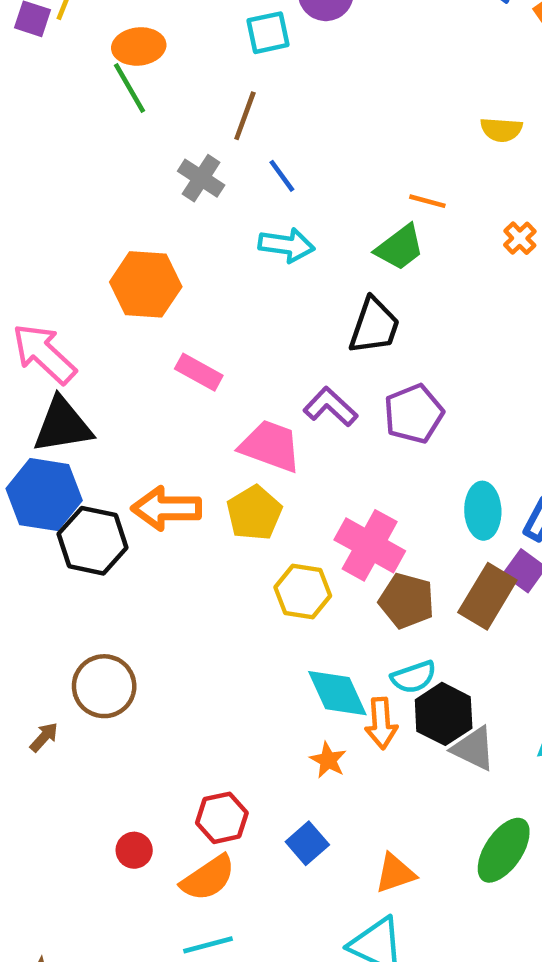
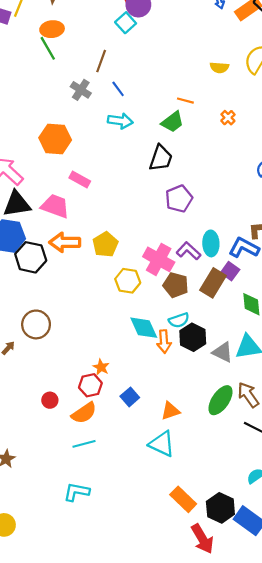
cyan square: (268, 33) -> (126, 23), moved, turned -30
purple L-shape: (330, 407) -> (188, 251), moved
pink trapezoid: (270, 446) -> (55, 206), moved
gray triangle: (474, 749) -> (223, 352), moved
orange star: (328, 760) -> (101, 367), moved

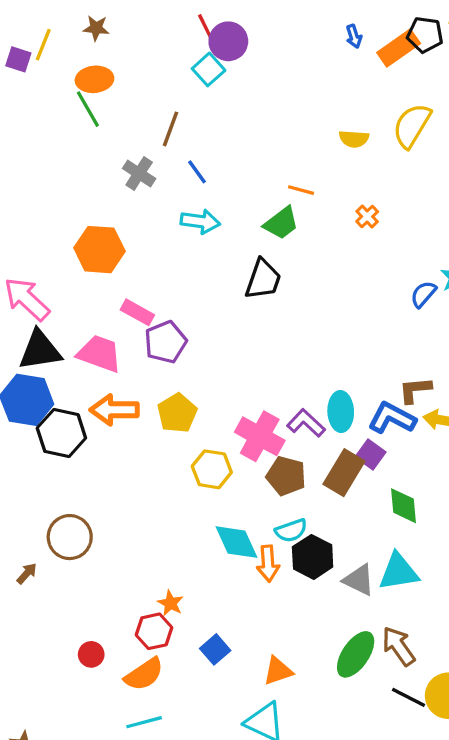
purple pentagon: (179, 199) -> (166, 342), moved

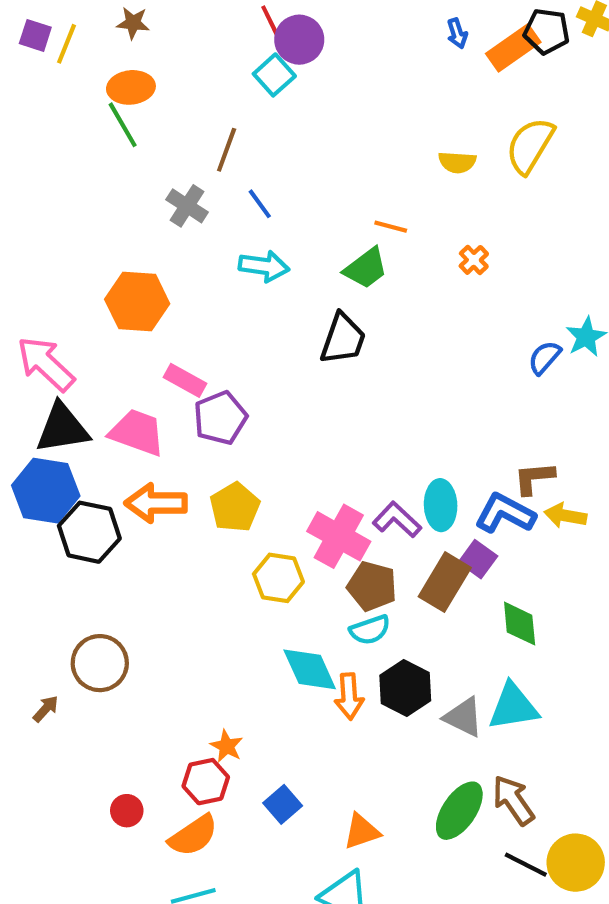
purple square: (18, 59) -> (35, 35), moved
cyan semicircle: (291, 530) -> (370, 630), moved

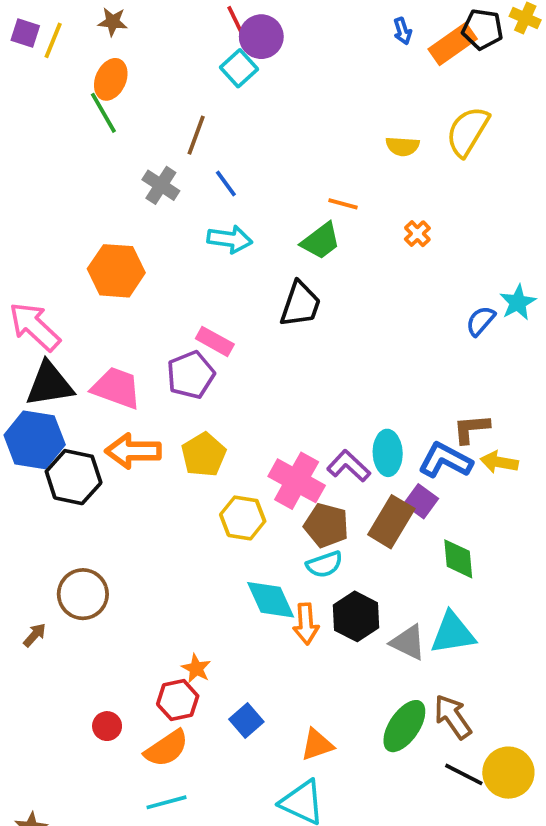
orange ellipse: (131, 87) -> (111, 79), turned -60
pink rectangle: (185, 380) -> (215, 341), moved

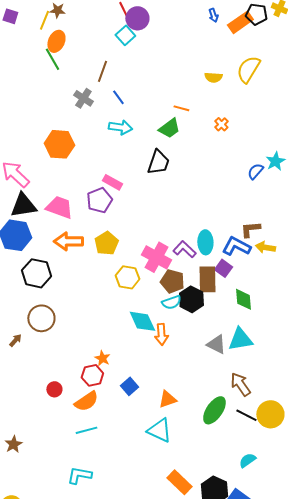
yellow line: (53, 40) -> (44, 20), moved
black hexagon: (74, 477) -> (36, 273), moved
brown rectangle: (391, 522) -> (207, 279), turned -32
black hexagon: (356, 616) -> (191, 299), moved
green ellipse: (404, 726) -> (214, 410), moved

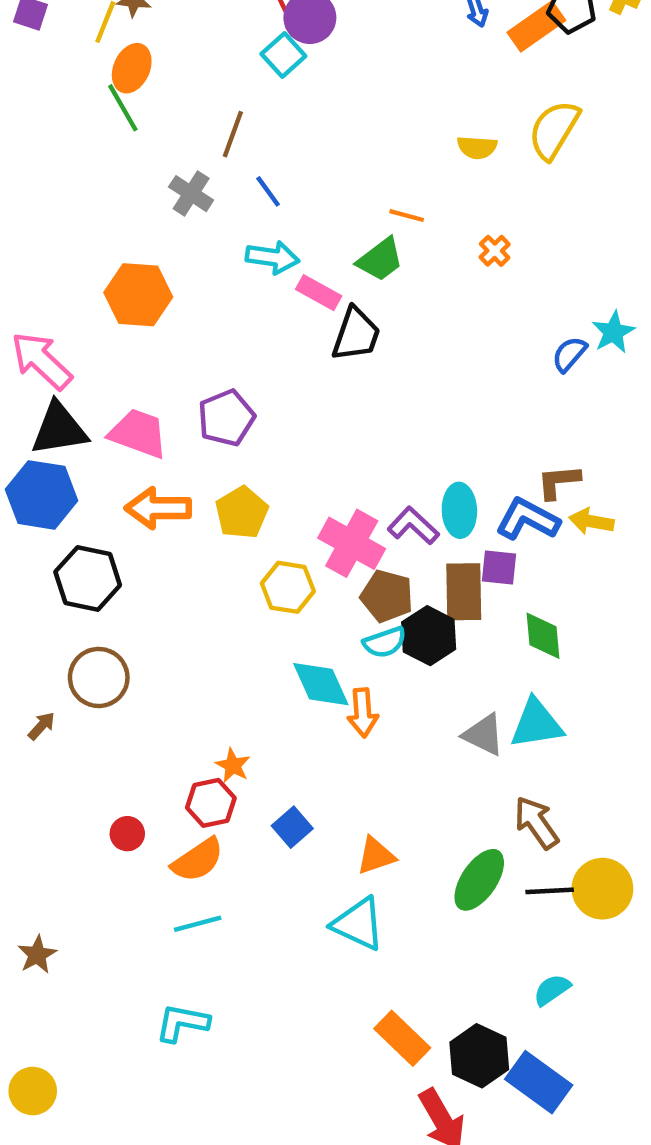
pink rectangle: (112, 182) -> (319, 293), moved
purple square: (223, 268) -> (499, 568), turned -30
black line: (246, 415) -> (550, 891), turned -30

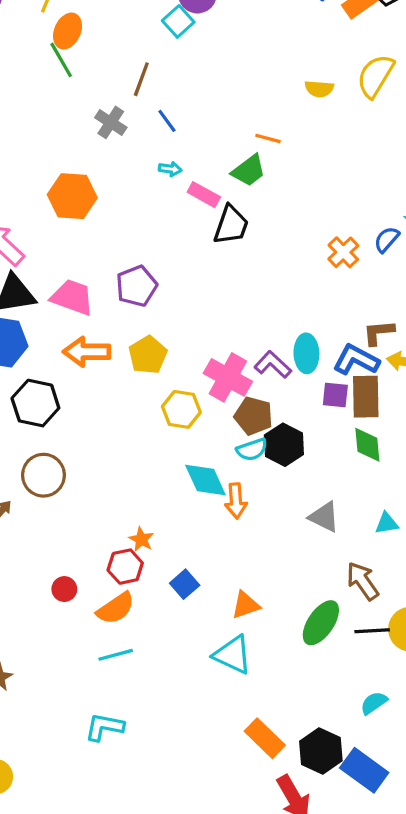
orange cross: (495, 251) -> (343, 252), moved, size x1.4
cyan arrow: (272, 257) -> (170, 169), size x0.6
brown rectangle: (464, 592) -> (366, 397), moved
cyan triangle: (536, 724) -> (387, 523), moved, size x0.6

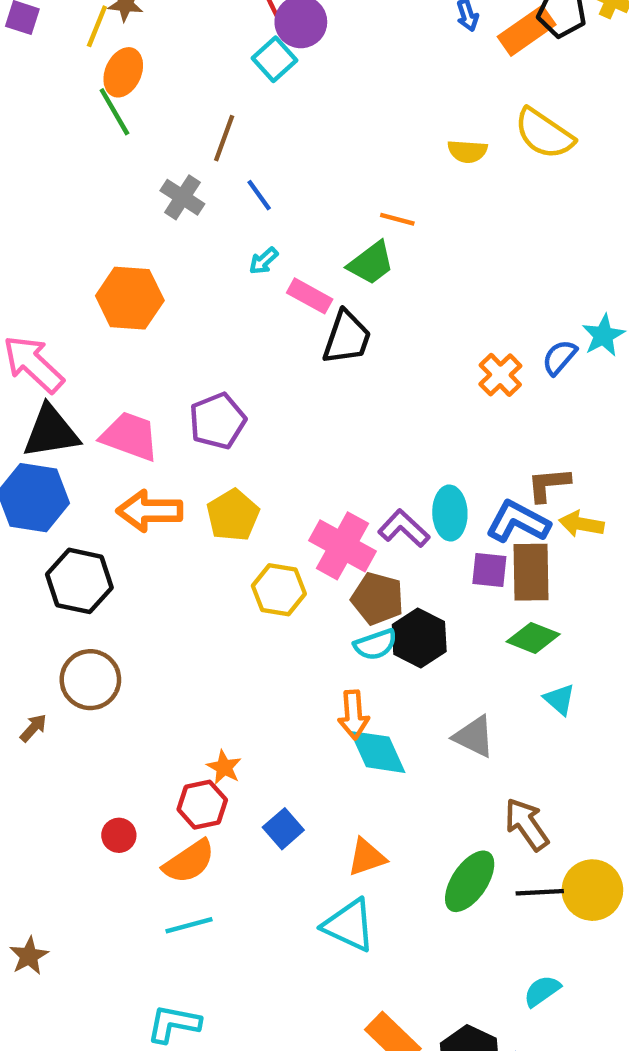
yellow semicircle: (375, 76) -> (544, 134), turned -87
cyan arrow: (170, 169) -> (264, 261), turned 130
green diamond: (367, 445) -> (533, 638), turned -63
cyan diamond: (205, 480) -> (378, 752), moved
cyan triangle: (387, 523) -> (560, 699), moved, turned 50

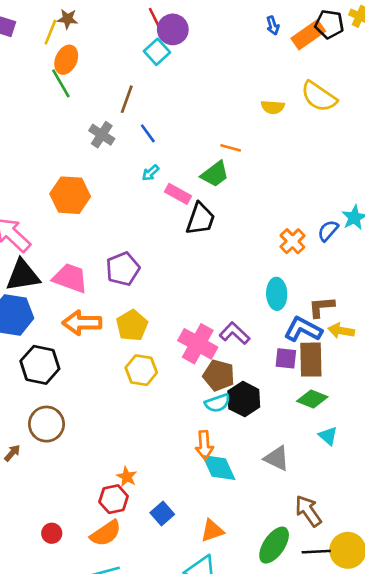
cyan ellipse: (450, 513) -> (277, 294), moved
yellow hexagon: (279, 590) -> (141, 370), moved
red circle: (119, 835) -> (52, 533), moved

